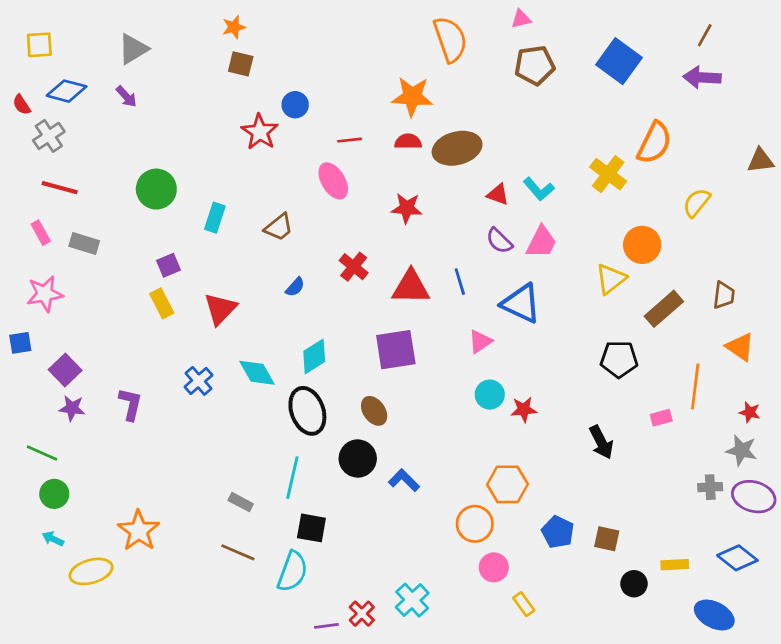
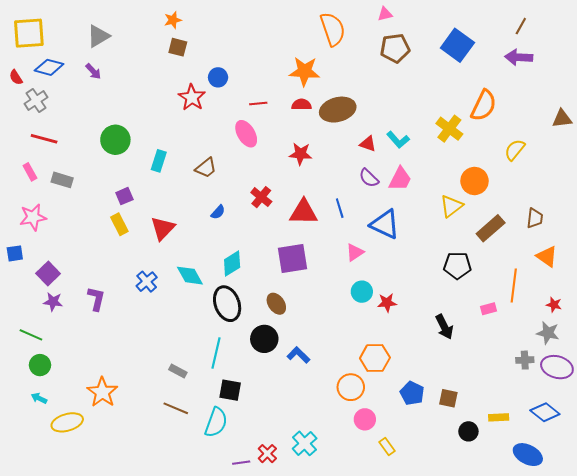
yellow square: (39, 45) -> (29, 33), size x1.6

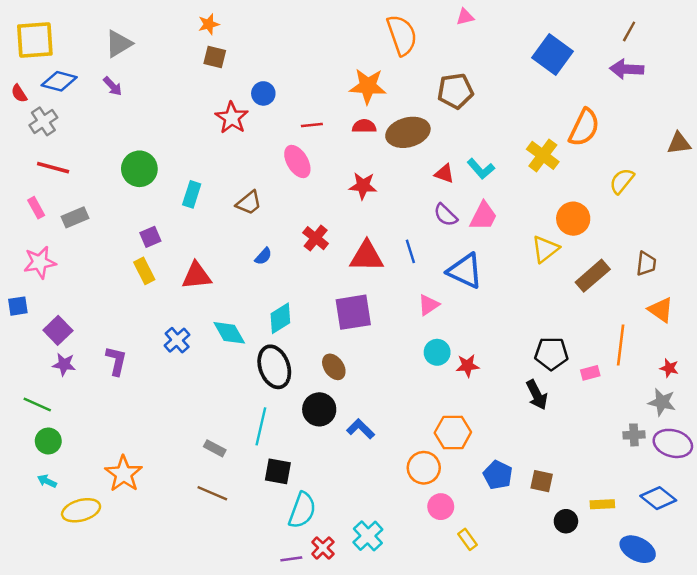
brown pentagon: (395, 48) -> (455, 91), moved
gray rectangle: (62, 180) -> (75, 217), turned -40
red triangle: (163, 228) -> (197, 276), turned 40
black pentagon: (457, 265) -> (551, 353), moved
cyan semicircle: (216, 422) -> (302, 510), moved

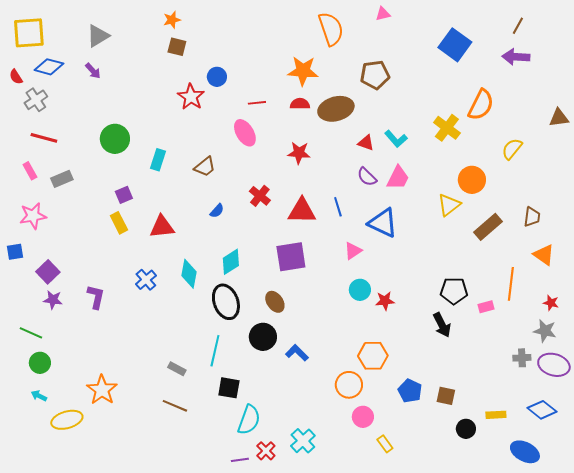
cyan diamond: (229, 333) -> (189, 274), turned 40

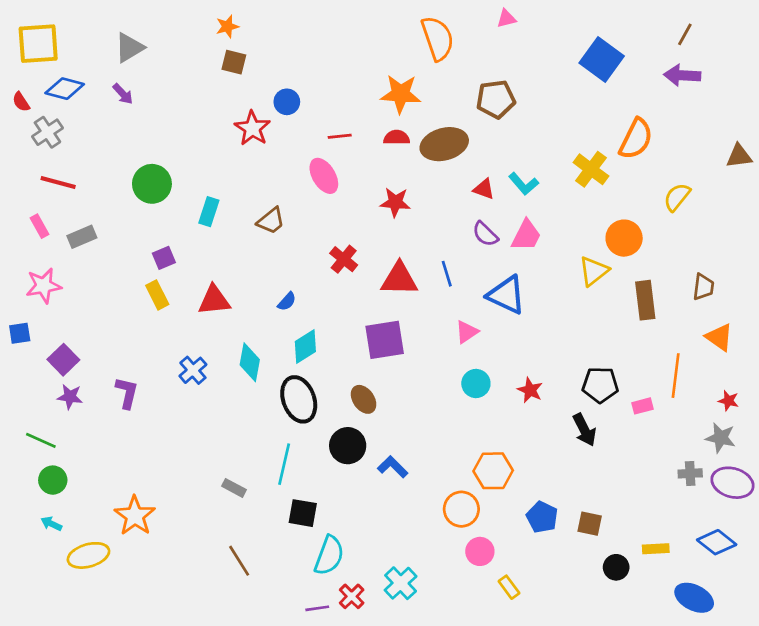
blue semicircle: (217, 211) -> (287, 302), moved
brown rectangle: (488, 227) -> (645, 300), turned -56
red star: (385, 301) -> (530, 390), moved, turned 30
brown line: (175, 406) -> (239, 561), moved, turned 35

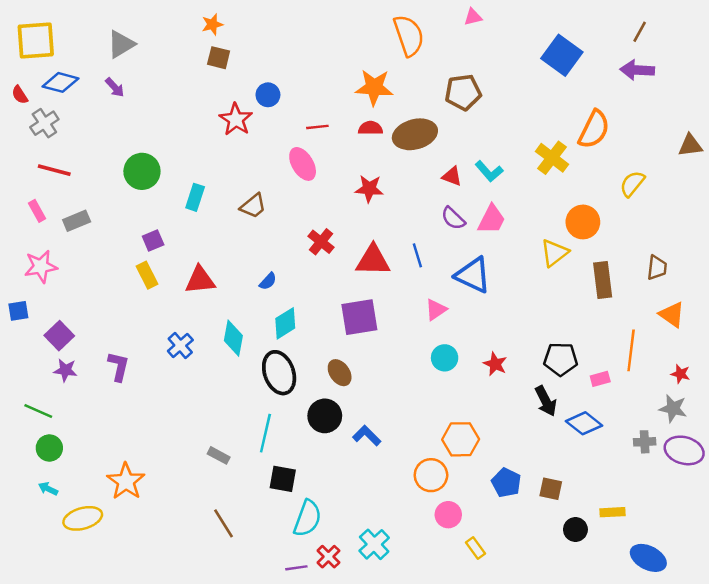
blue diamond: (717, 542) -> (584, 423), moved

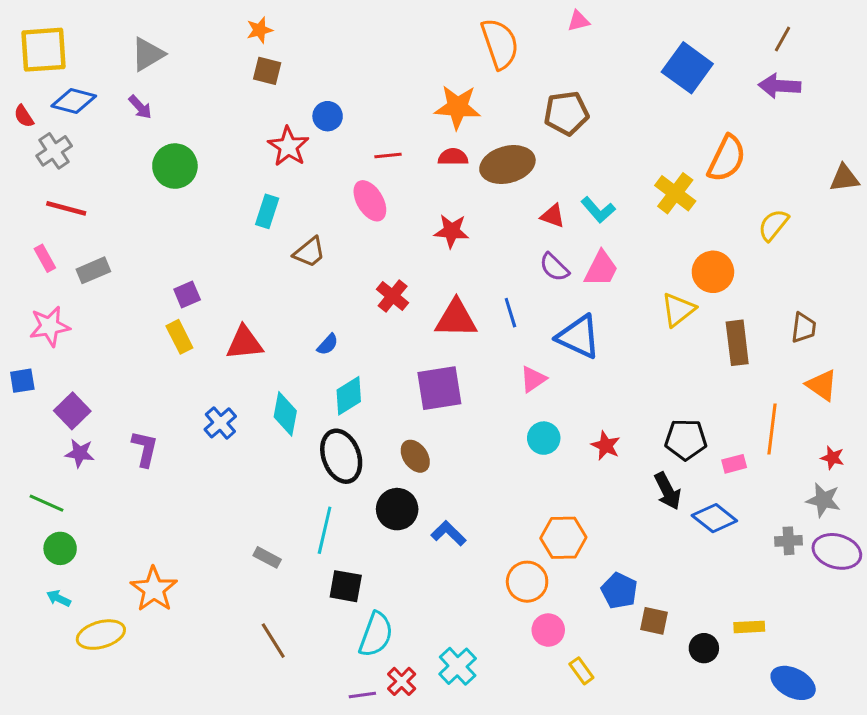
green circle: (142, 171) -> (175, 166), moved
cyan rectangle: (195, 197) -> (267, 211), moved
brown square: (551, 489) -> (654, 621), moved

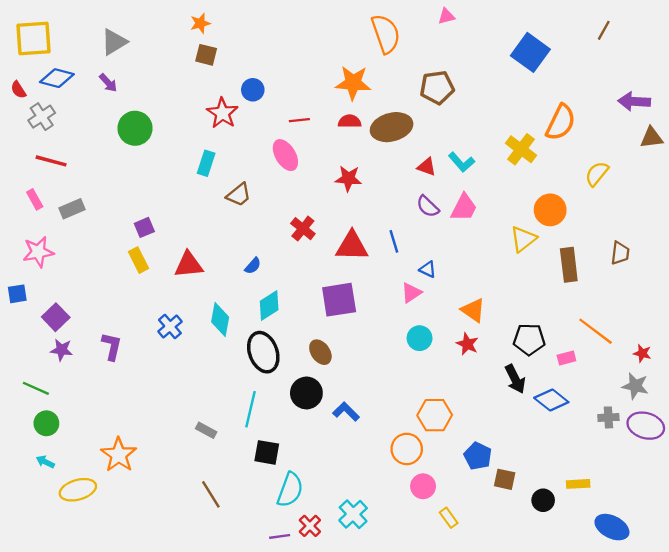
purple arrow: (779, 86) -> (634, 101), moved
blue triangle: (578, 337) -> (428, 269), moved, size x0.5
orange triangle: (822, 385) -> (473, 310), moved
orange line: (772, 429) -> (596, 331), turned -60

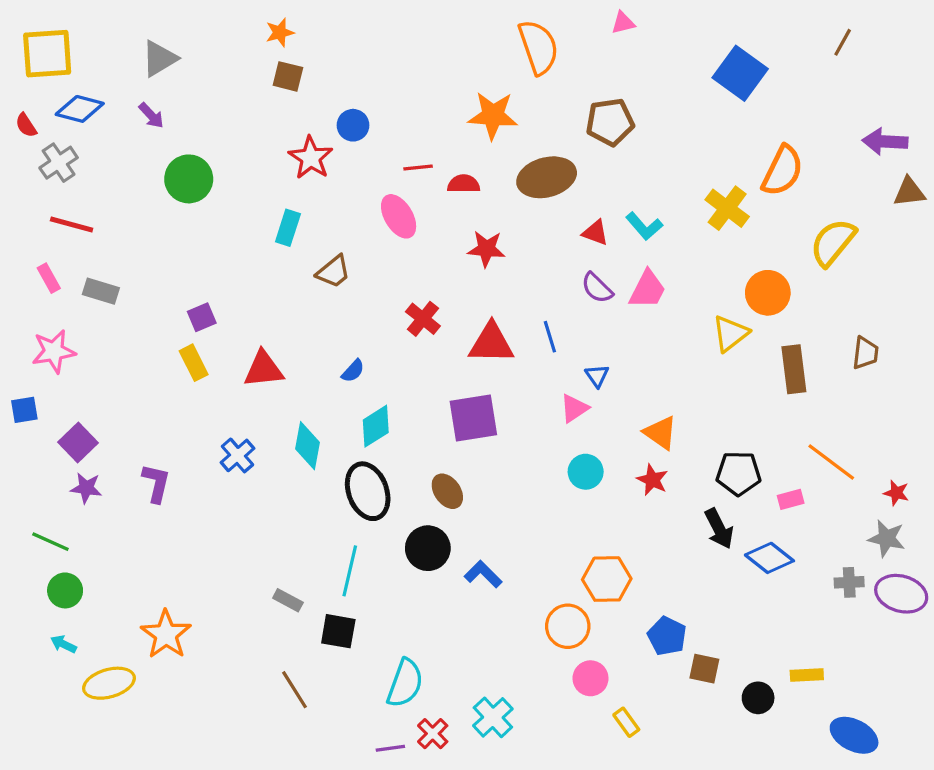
red semicircle: (350, 121) -> (464, 184), moved
yellow semicircle: (597, 174) -> (833, 242), size x1.4
gray rectangle: (72, 209) -> (101, 291), turned 40
blue triangle: (428, 269) -> (597, 376), turned 30
black square: (267, 452) -> (338, 631), moved

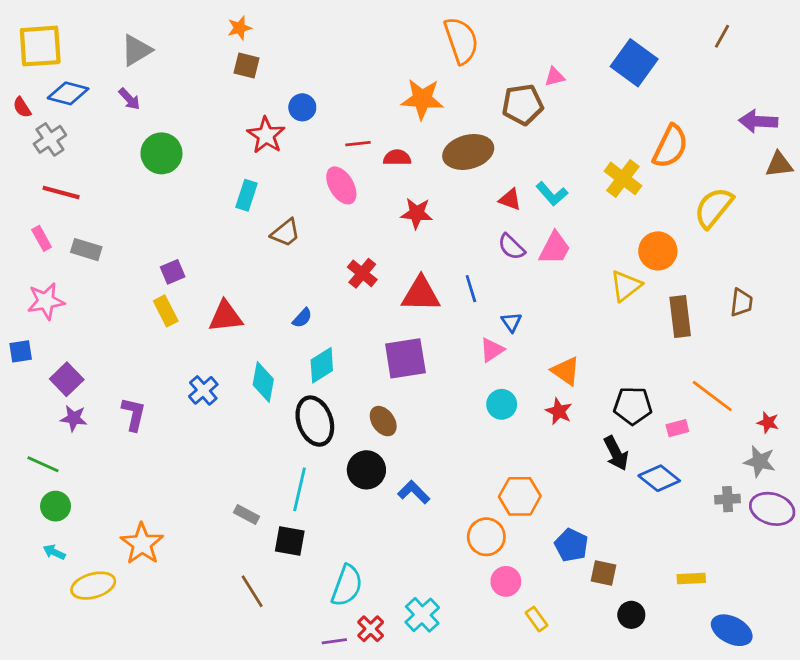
pink triangle: (623, 23) -> (555, 77), moved
black circle: (758, 698) -> (631, 615), moved

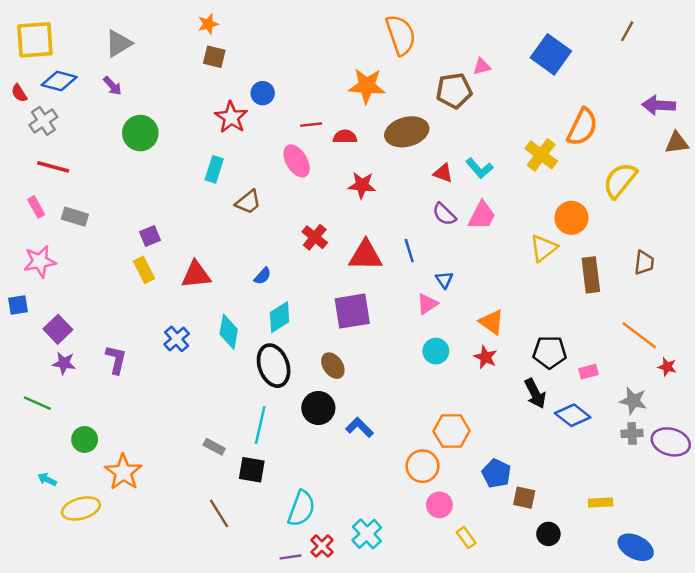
orange line: (712, 396) -> (639, 335), moved
gray star: (760, 461) -> (633, 401), moved
green circle: (56, 506) -> (85, 439), moved

